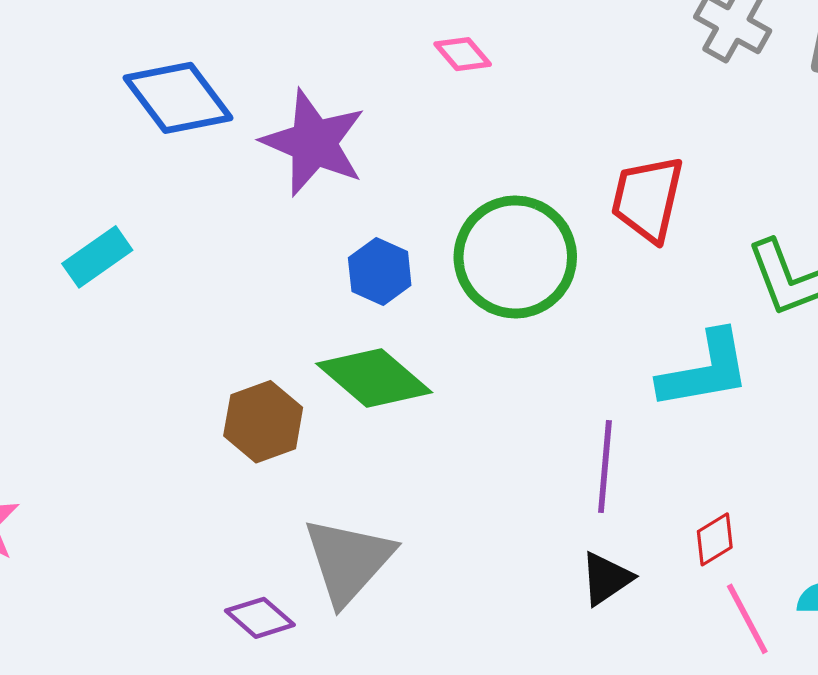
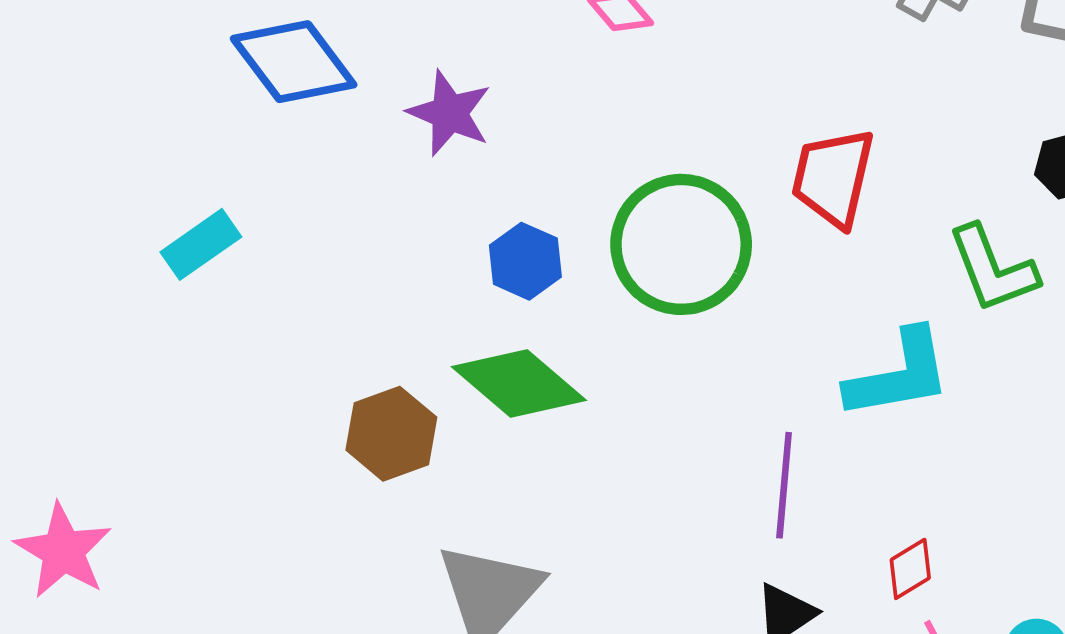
purple star: (314, 143) -> (449, 113), size x0.7

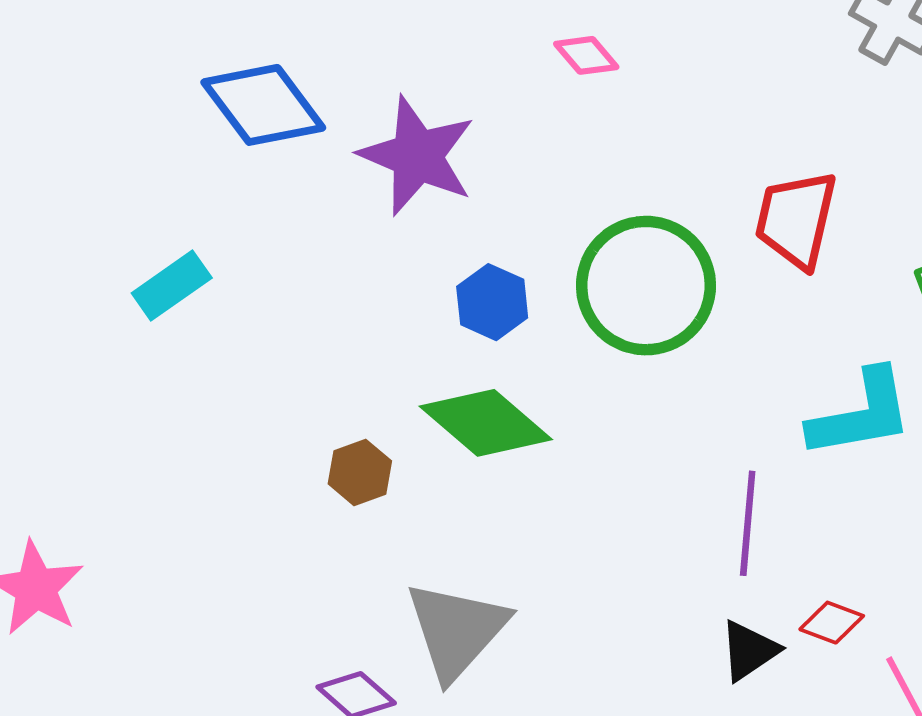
purple star: (449, 113) -> (417, 156), size x1.4
brown hexagon: (391, 434) -> (360, 472), size x0.7
red diamond: (910, 569) -> (832, 623), moved, turned 52

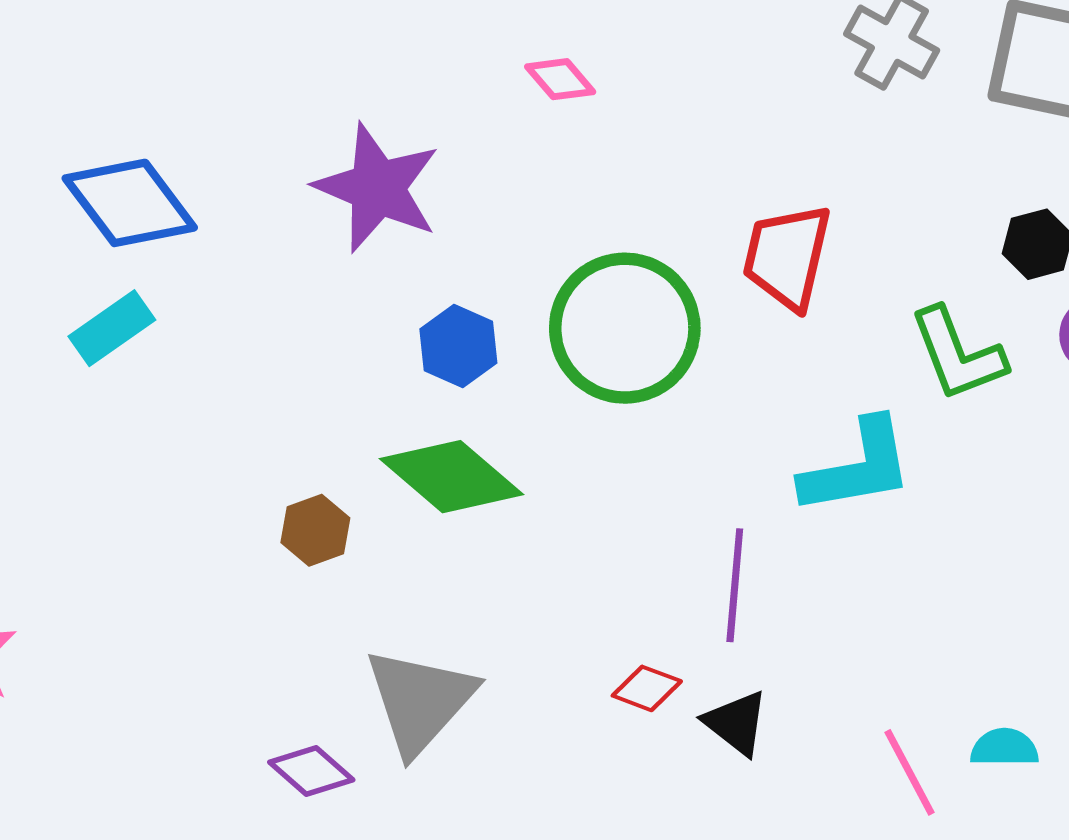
blue diamond: (263, 105) -> (130, 203), moved
red diamond: (832, 623) -> (647, 688), moved
black triangle: (749, 650) -> (736, 723), turned -48

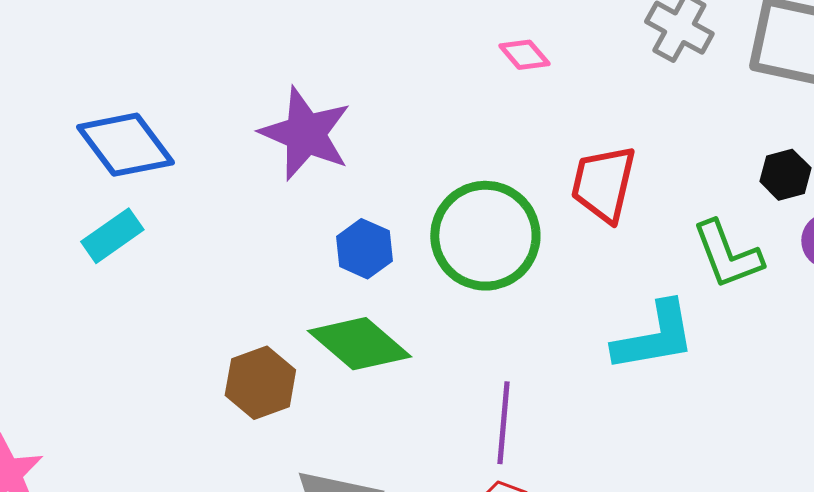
pink diamond: (560, 79) -> (524, 55), moved
brown hexagon: (315, 530) -> (260, 383), size x1.4
purple line: (735, 585) -> (503, 423), moved

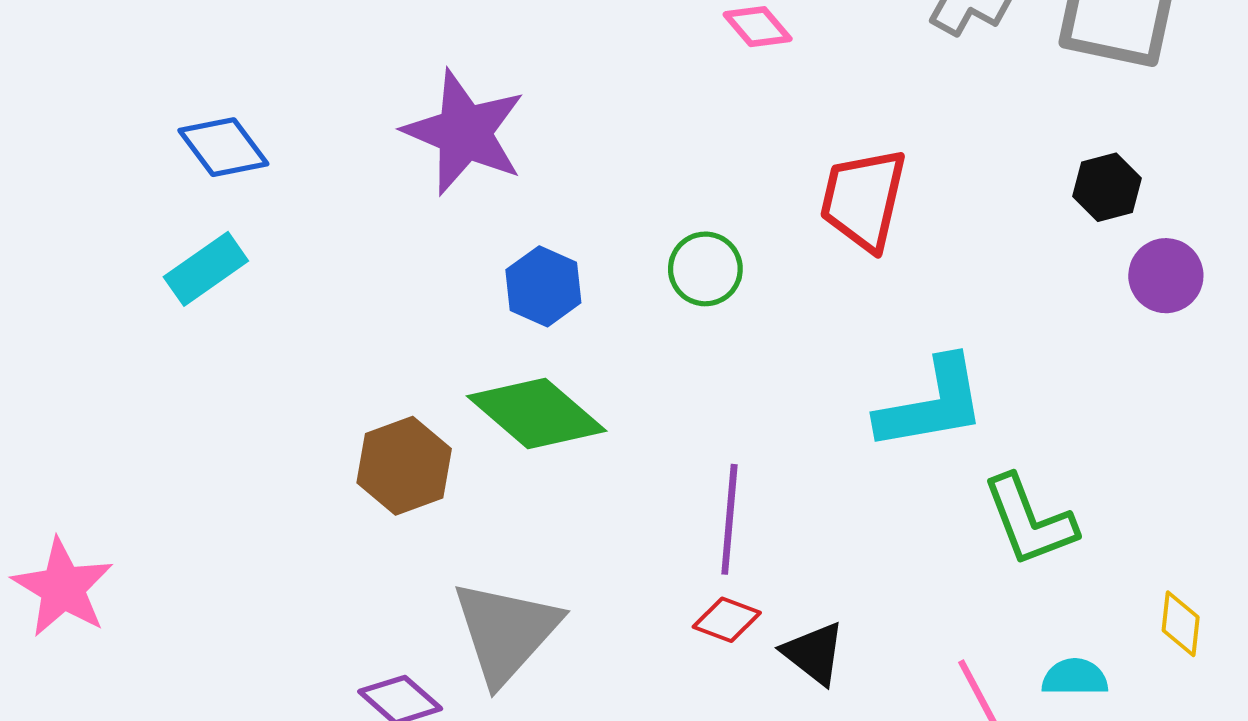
blue diamond: (125, 145) -> (223, 147), size x0.7
green circle: (485, 236) -> (705, 269), size x0.5
green L-shape: (727, 255) -> (1029, 521), moved

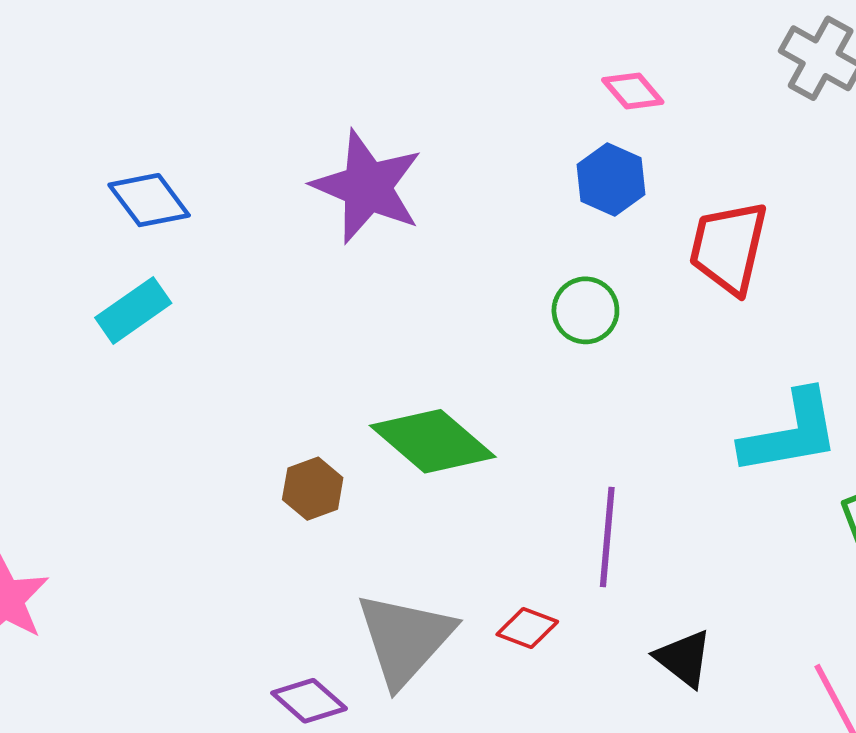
blue hexagon: (543, 286) -> (611, 179), moved
brown hexagon: (404, 466) -> (313, 489), size x0.7
red diamond: (727, 620) -> (527, 628), moved

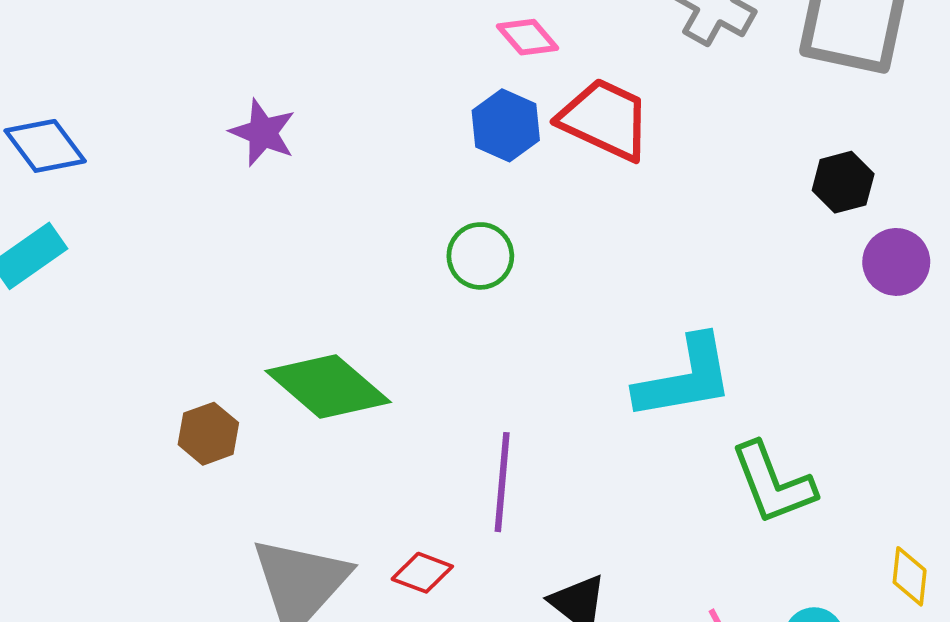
purple star: (367, 187) -> (263, 133), size x0.6
red trapezoid: (729, 247) -> (605, 119), moved, turned 102

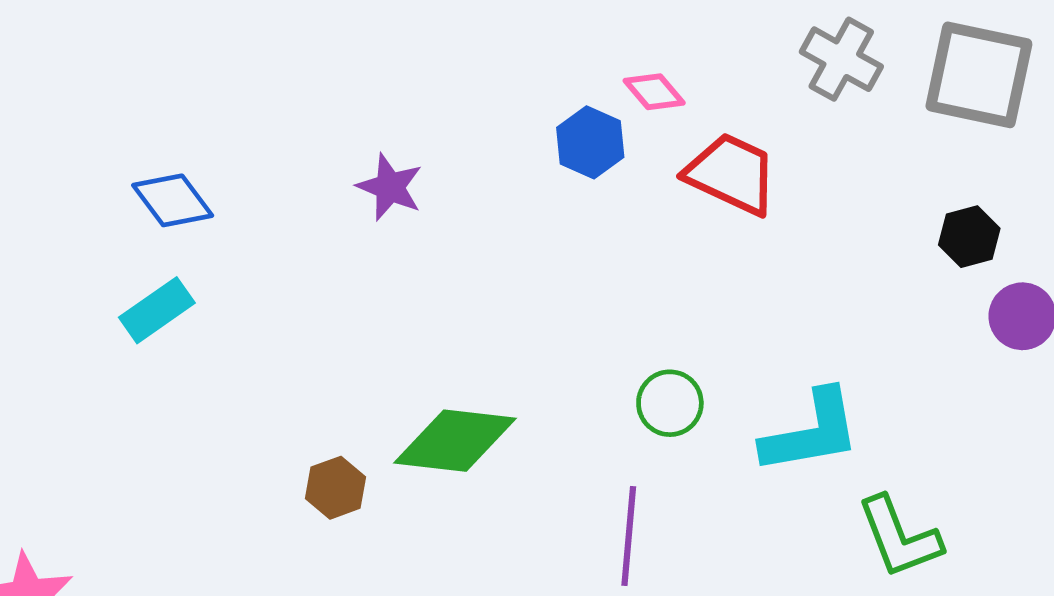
blue hexagon: (506, 125) -> (590, 142), moved
green circle: (480, 256) -> (670, 403), moved
green diamond: (328, 387) -> (455, 441), turned -34

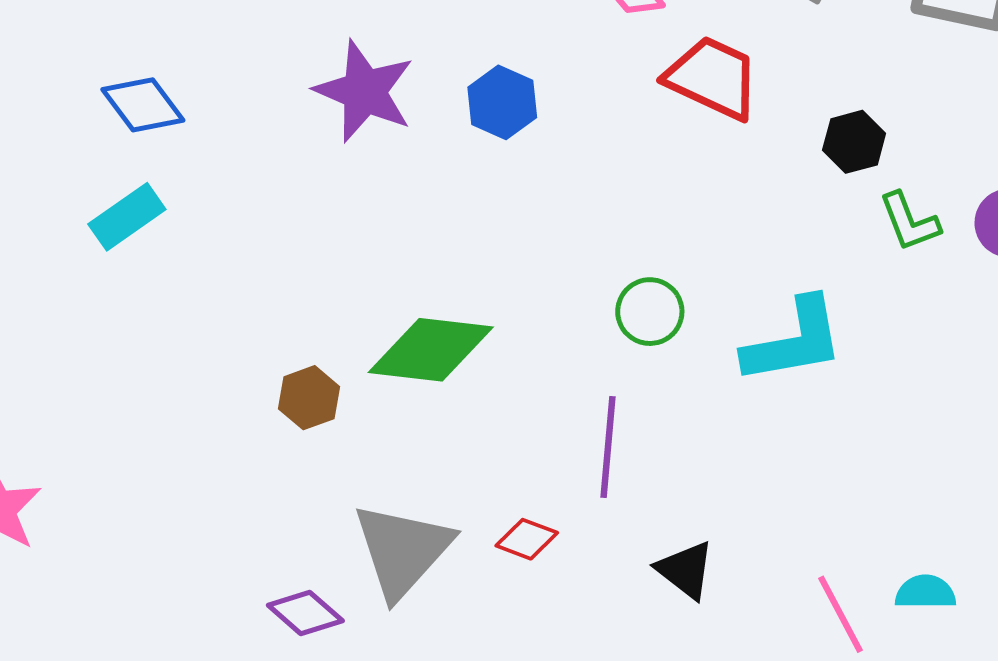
blue hexagon: (590, 142) -> (502, 102), moved
purple star: (390, 187) -> (364, 91), size x1.5
black hexagon: (969, 237) -> (854, 142), moved
green L-shape: (899, 537) -> (909, 222), moved, size x0.7

